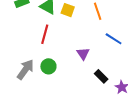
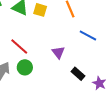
red line: (45, 34) -> (19, 47), moved, turned -60

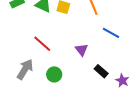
green circle: (25, 67) -> (54, 74), moved

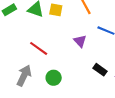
purple triangle: (82, 50) -> (80, 41), moved

